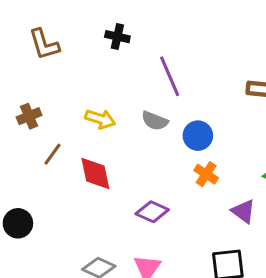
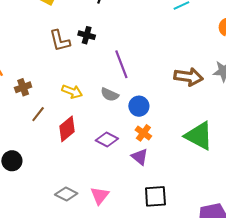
brown L-shape: (44, 44) -> (60, 41), moved
red diamond: (95, 173) -> (67, 129), turned 60
purple triangle: (243, 211) -> (140, 157), moved
purple diamond: (152, 212) -> (107, 139), moved

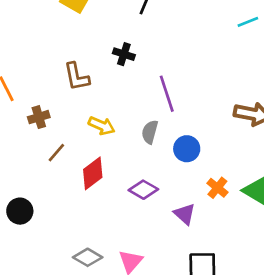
brown L-shape: (60, 41) -> (77, 77), moved
gray semicircle: (110, 95) -> (150, 132), turned 78
orange cross: (143, 133) -> (217, 188), moved

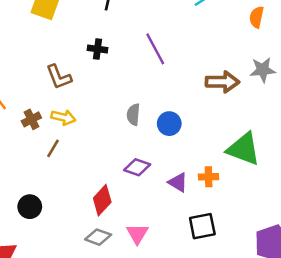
purple line: (167, 94) -> (155, 49), moved
yellow arrow: (102, 126) -> (63, 117), moved
red diamond: (93, 173) -> (102, 200), moved
orange cross: (217, 188) -> (209, 177), moved, turned -30

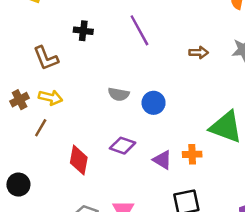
brown arrow: (222, 82) -> (199, 52), moved, size x0.6
gray semicircle: (133, 115) -> (119, 94), turned -84
red diamond: (102, 200) -> (79, 160), moved, turned -32

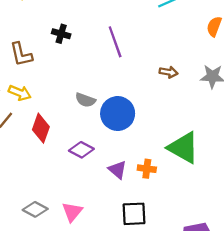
blue circle: (154, 103) -> (118, 114), size x1.5
red diamond: (79, 160) -> (41, 128), moved

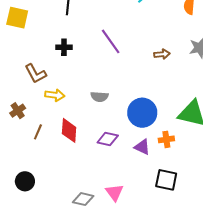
yellow arrow: (20, 93) -> (55, 95), moved
blue circle: (118, 114) -> (142, 113), moved
black square: (134, 214) -> (166, 180), turned 30

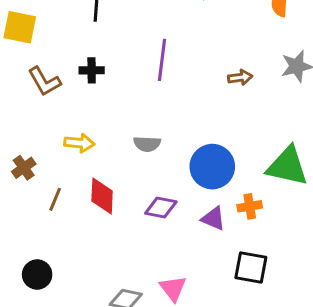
purple line: (111, 41) -> (162, 60), turned 44
brown L-shape: (36, 74) -> (44, 81), moved

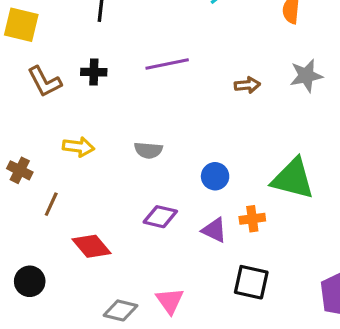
purple line: (162, 60) -> (167, 64), turned 69
blue circle: (212, 167) -> (215, 176), size x0.6
brown cross: (24, 168) -> (20, 170), turned -30
red diamond: (102, 196) -> (91, 246), moved, turned -45

